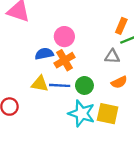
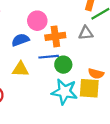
orange cross: (64, 60) -> (55, 36), moved, turned 30
orange semicircle: (119, 82) -> (96, 74), moved, turned 49
blue line: (60, 85) -> (49, 57), moved

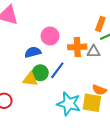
orange cross: (55, 36) -> (77, 47), moved
blue line: (49, 57) -> (57, 70), turned -54
green circle: (63, 65) -> (40, 73), moved

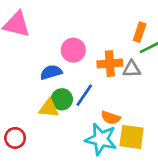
orange semicircle: (99, 90) -> (111, 118), moved

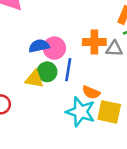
pink circle: (73, 50) -> (54, 48), moved
blue line: (84, 95) -> (68, 70), turned -30

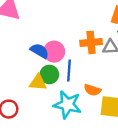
blue semicircle: (39, 46) -> (40, 51), turned 48
cyan star: (81, 112) -> (67, 105), moved

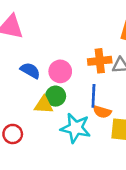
blue semicircle: (40, 51) -> (30, 71), moved
blue line: (69, 71) -> (93, 96), moved

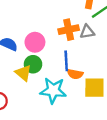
yellow triangle: (44, 105) -> (23, 73), turned 42

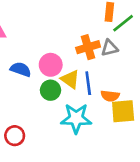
yellow triangle: (23, 73) -> (70, 79), moved
orange semicircle: (75, 74) -> (110, 96), moved

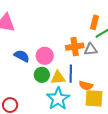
yellow triangle: (70, 79) -> (58, 78), moved, turned -49
cyan star: (76, 118) -> (58, 99), turned 30

